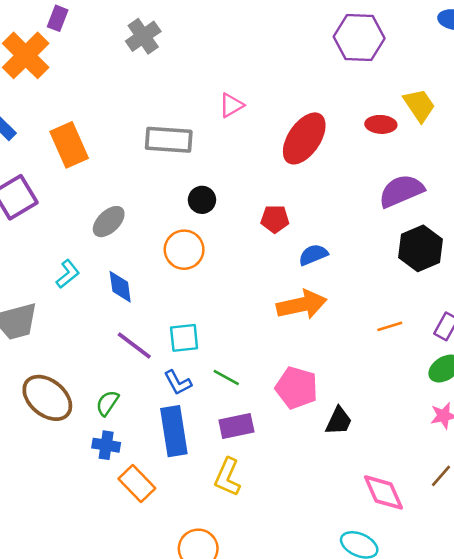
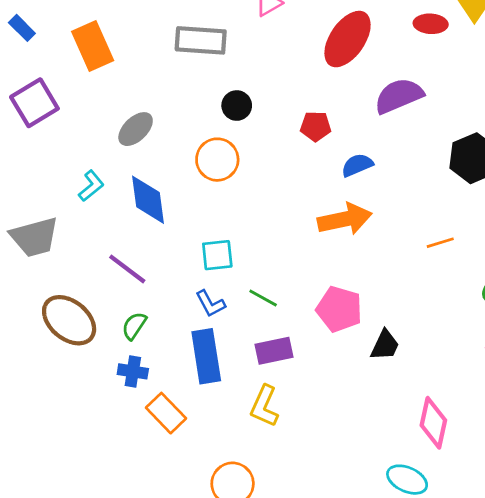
purple semicircle: (401, 191) -> (399, 96), moved
blue diamond: (120, 287) -> (148, 200), size x1.4
purple line: (134, 346) -> (127, 269), moved
pink diamond: (383, 492) -> (433, 423), turned 36

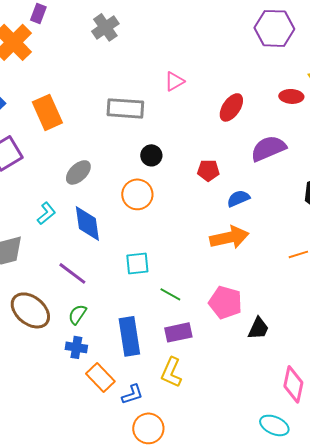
red ellipse: (348, 39) -> (231, 107), size x0.7
blue L-shape: (210, 304) -> (132, 394), moved, turned -80

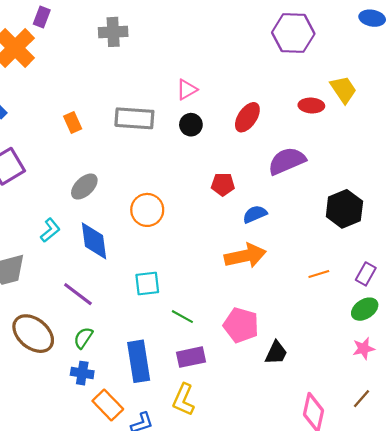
gray cross: (105, 27) -> (113, 32), turned 32
orange rectangle: (47, 112) -> (73, 123), moved, size x0.6
black circle: (151, 155) -> (191, 125), moved

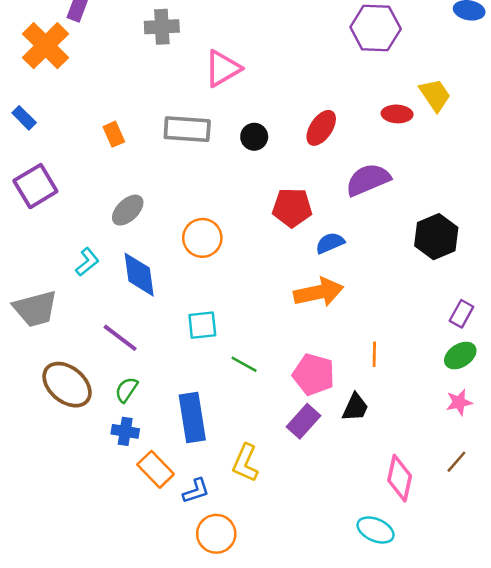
pink triangle: (187, 90) -> (223, 68), moved, size x1.5
red pentagon: (223, 184) -> (292, 208), size x1.4
orange line: (319, 274) -> (374, 354), moved, turned -72
purple rectangle: (191, 357) -> (303, 421), moved, turned -36

